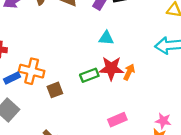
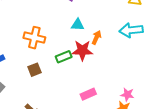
orange cross: (32, 71) -> (34, 38), moved
orange arrow: (129, 72) -> (97, 37), moved

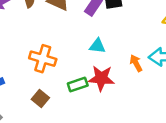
orange arrow: (97, 37) -> (136, 63), moved, turned -56
brown square: (35, 70) -> (40, 98), turned -32

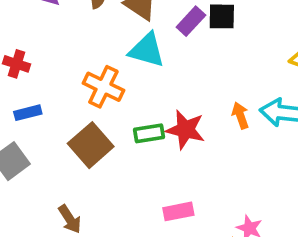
cyan triangle: (97, 46) -> (147, 50), moved, size x1.5
brown square: (40, 98) -> (91, 145), size x1.6

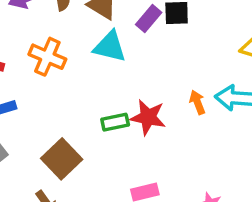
orange cross: (103, 87) -> (47, 57), moved
brown square: (91, 145) -> (62, 159), moved

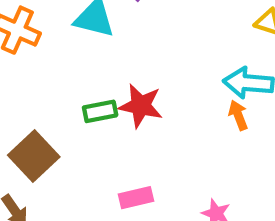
orange arrow: (197, 102) -> (238, 115), moved

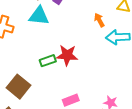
orange arrow: (238, 115) -> (99, 20), moved

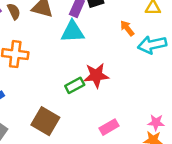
cyan triangle: (39, 16) -> (73, 32), moved

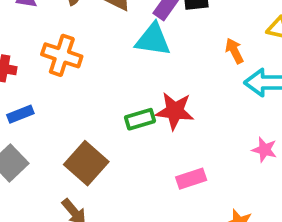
pink star: (156, 122) -> (264, 150), moved
pink rectangle: (109, 127) -> (191, 179), moved

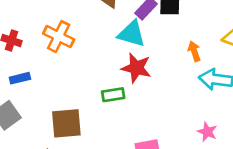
red star: (175, 111) -> (136, 68), moved
brown square: (86, 163) -> (66, 123), turned 36

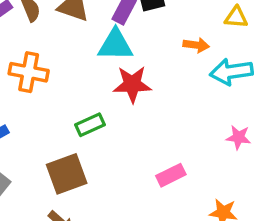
orange arrow: (194, 51) -> (196, 45), turned 132
green rectangle: (113, 95) -> (90, 125), moved

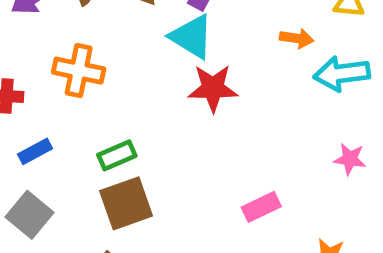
cyan triangle: (115, 45) -> (192, 37), turned 30
green rectangle: (90, 125) -> (117, 155), moved

